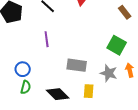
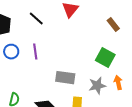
blue circle: (23, 69) -> (11, 52), moved
gray star: (109, 73) -> (97, 86), turned -30

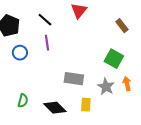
purple line: (35, 52) -> (47, 43), moved
gray star: (97, 86) -> (106, 87), turned -30

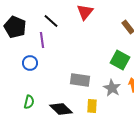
purple line: (47, 43) -> (42, 40), moved
blue circle: (20, 53) -> (30, 63), moved

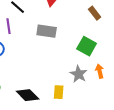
gray rectangle: (80, 80) -> (47, 31), moved

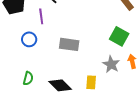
gray rectangle: (47, 31) -> (69, 44), moved

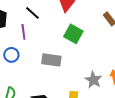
green square: (119, 36) -> (73, 34), moved

